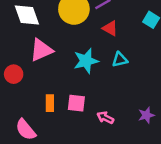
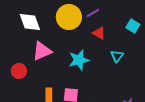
cyan triangle: (120, 60) -> (117, 56), moved, turned -40

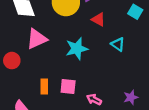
cyan triangle: (117, 56) -> (118, 44), turned -32

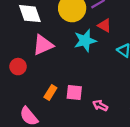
cyan star: (77, 49) -> (85, 41), moved
orange rectangle: (44, 86) -> (50, 92), turned 32

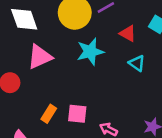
red triangle: (105, 25) -> (128, 33), moved

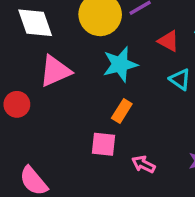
orange rectangle: (49, 114) -> (122, 111), moved

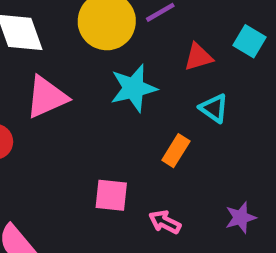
red triangle: (168, 41) -> (198, 57), turned -45
orange rectangle: (122, 111) -> (176, 151), moved

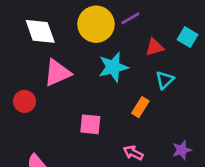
cyan triangle: (214, 108) -> (165, 80), turned 42
pink square: (111, 195) -> (90, 124), moved

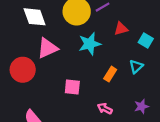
cyan square: (188, 37) -> (146, 41), moved
cyan triangle: (165, 80) -> (136, 66), moved
red circle: (24, 101) -> (23, 70), size x1.5

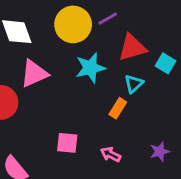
red triangle: (121, 29) -> (132, 48), size x1.5
cyan triangle: (136, 66) -> (134, 84), moved
pink square: (72, 87) -> (67, 143), moved

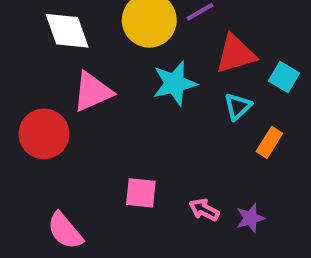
orange rectangle: (118, 108) -> (269, 142), moved
purple star: (160, 152) -> (250, 218), moved

